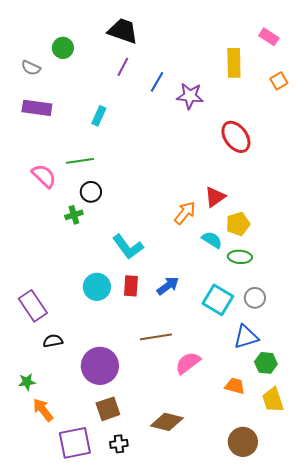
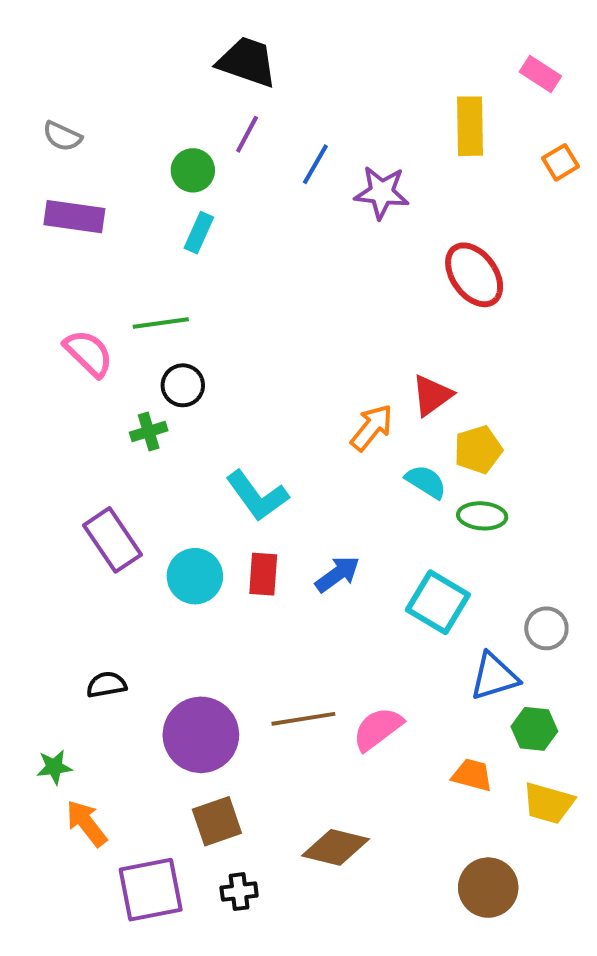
green circle: (63, 48) -> (193, 170), moved
gray circle: (255, 298) -> (546, 628), moved
purple rectangle: (33, 306) -> (112, 540), moved
brown line: (156, 337) -> (303, 719), moved
yellow trapezoid: (273, 400) -> (548, 803), turned -56

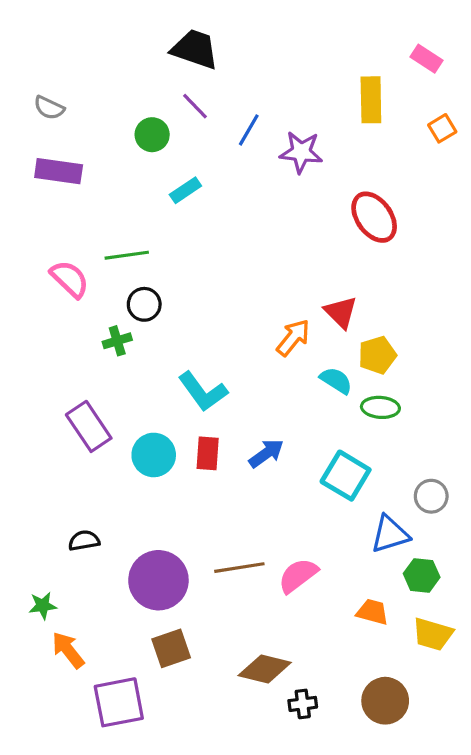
purple line: (247, 134) -> (195, 106), turned -72
cyan rectangle: (199, 233) -> (185, 190), moved, turned 32
red triangle: (432, 395) -> (341, 312), turned -39
black cross: (239, 892) -> (303, 704), moved

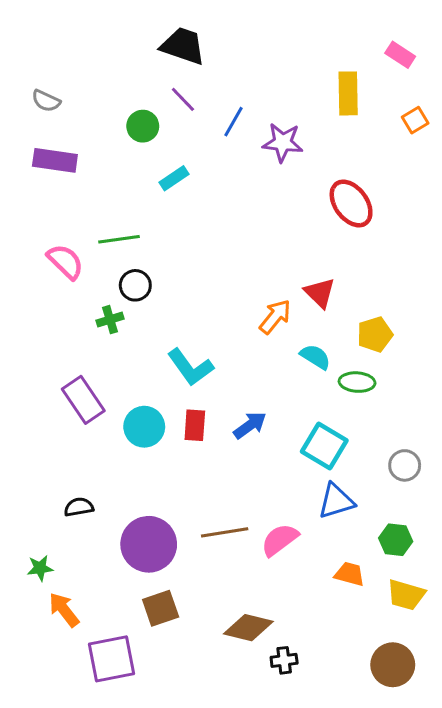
yellow pentagon: (377, 355) -> (375, 334), moved
blue triangle: (390, 534) -> (336, 501), moved
brown circle: (385, 701) -> (393, 665), moved

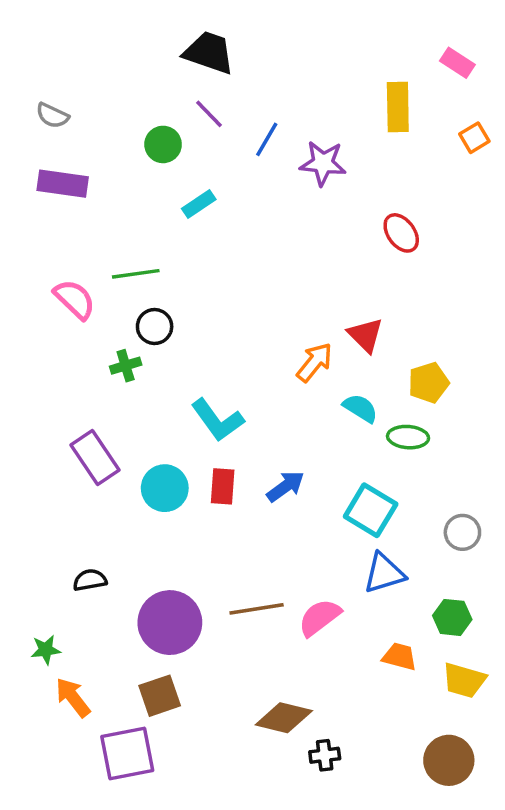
red ellipse: (351, 204) -> (401, 233), size x0.7
brown square: (161, 608) -> (160, 696), moved

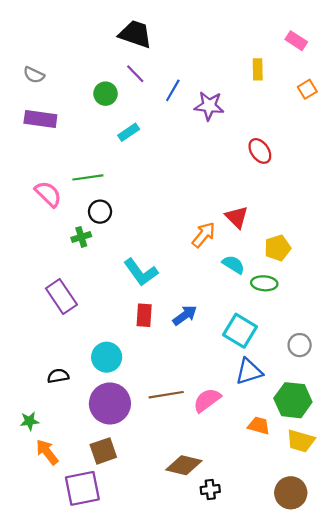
yellow rectangle: (398, 107) -> (258, 69), size x0.7
cyan circle: (165, 488) -> (107, 357), moved
green hexagon: (452, 617) -> (293, 400), size x1.5

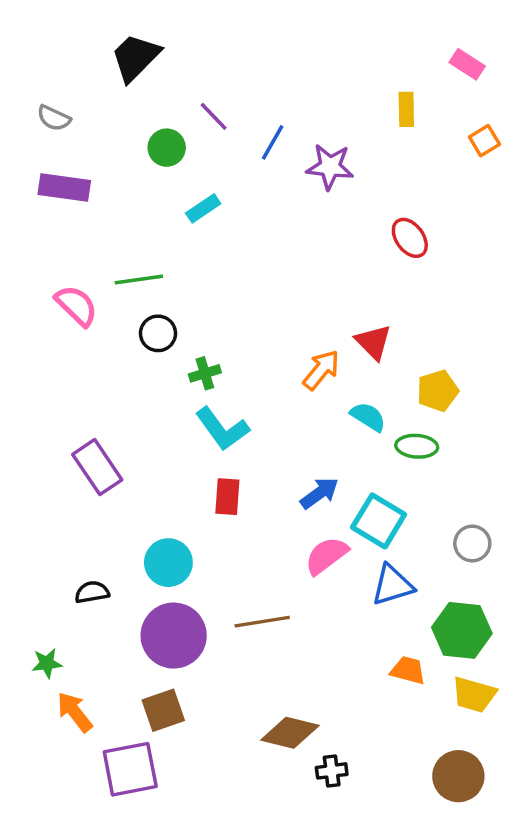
black trapezoid: (135, 34) -> (135, 57), moved, turned -64
green cross: (81, 237) -> (205, 373), moved
blue arrow: (185, 315) -> (319, 493), moved
pink semicircle: (207, 400) -> (326, 556), moved

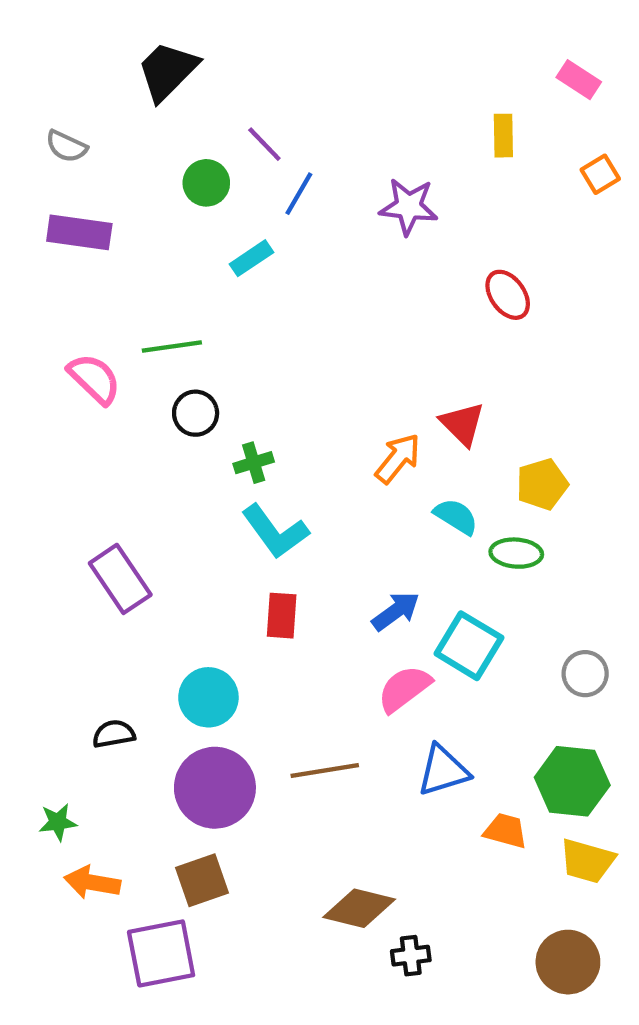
blue line: (273, 142) -> (299, 194), moved
blue triangle: (392, 585) -> (443, 770), moved
orange arrow: (75, 712) -> (92, 882), turned -42

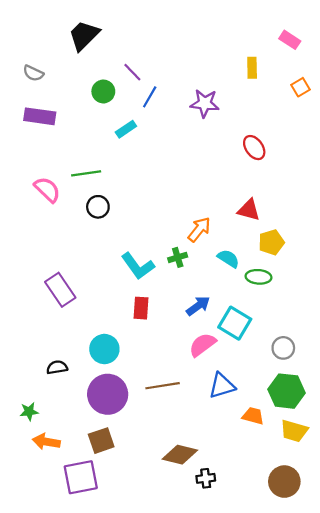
red triangle: (462, 424) -> (249, 210), moved, turned -30
green cross: (254, 463) -> (178, 257), moved
gray circle: (585, 674) -> (283, 348), moved

